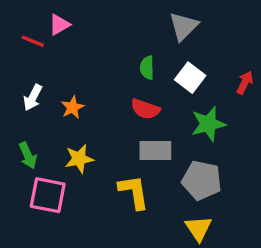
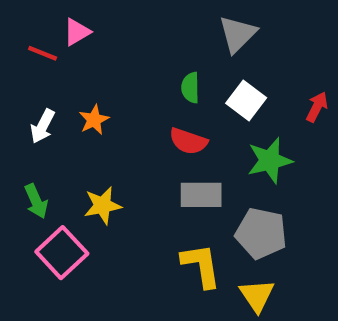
orange star: (73, 107) -> (94, 120), moved
yellow L-shape: (134, 192) -> (201, 265), moved
pink square: (48, 195) -> (62, 253), turned 36

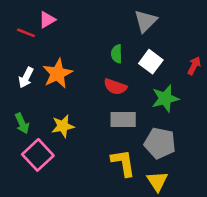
orange star: (94, 120) -> (58, 74), size x1.6

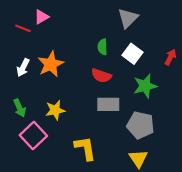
yellow L-shape: (123, 163) -> (85, 148), moved

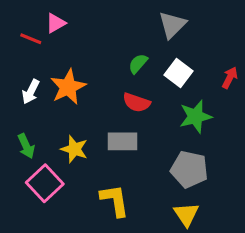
green semicircle: (103, 47) -> (138, 64), turned 42
gray rectangle: (108, 104) -> (122, 141), moved
yellow star: (55, 110) -> (74, 149), turned 30

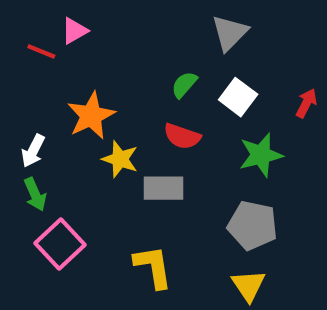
white arrow: (31, 92) -> (33, 151), moved
yellow star: (74, 149) -> (120, 159), moved

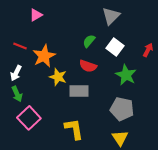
red line: (41, 51) -> (20, 46), moved
green star: (261, 155) -> (126, 75), turned -30

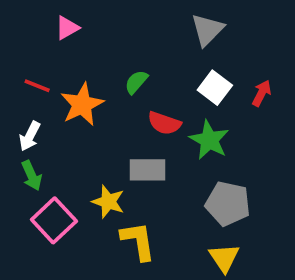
green semicircle: (89, 41) -> (136, 82), moved
red arrow: (148, 50) -> (262, 93), moved
green star: (126, 75) -> (209, 140), moved
yellow star: (58, 77) -> (108, 202), moved

